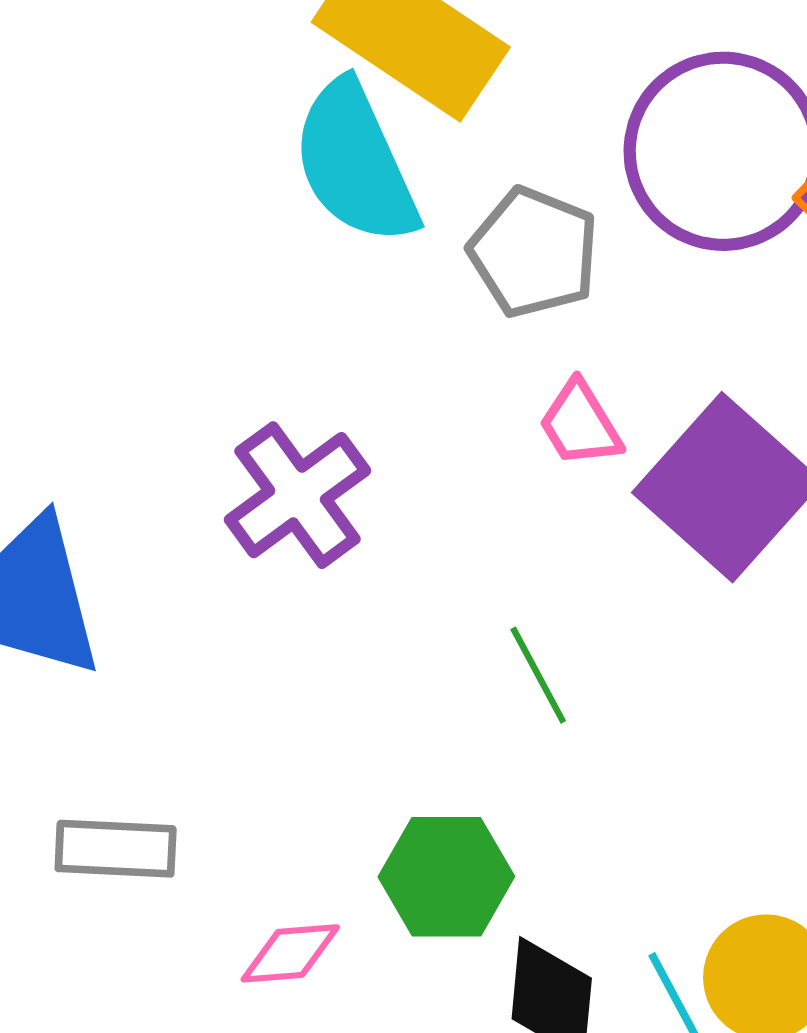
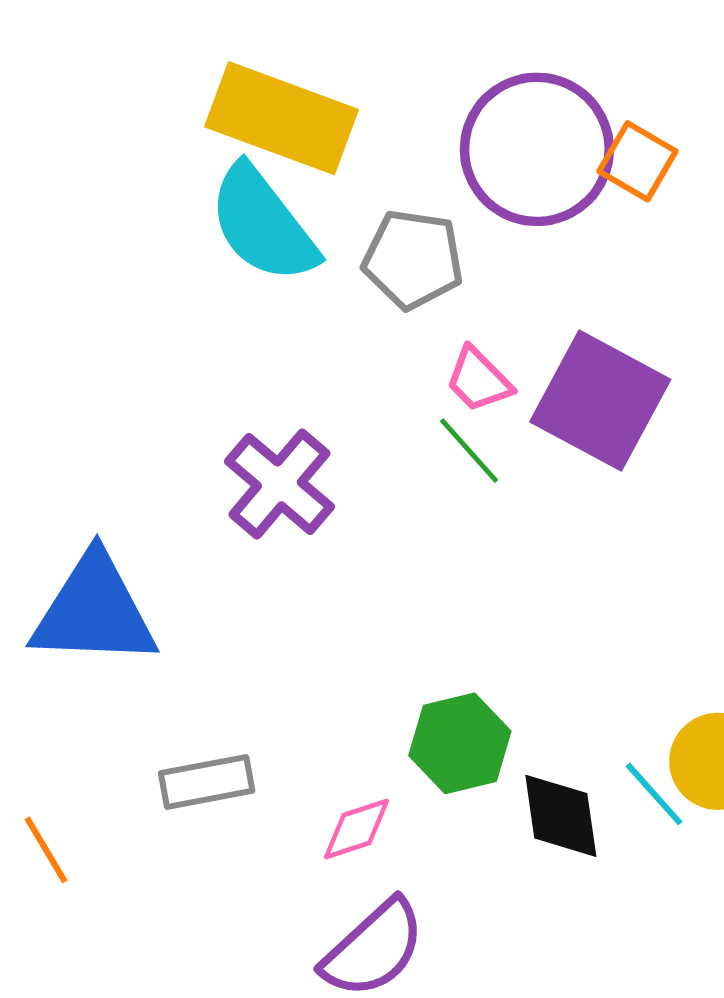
green line: (538, 675) -> (469, 451), moved

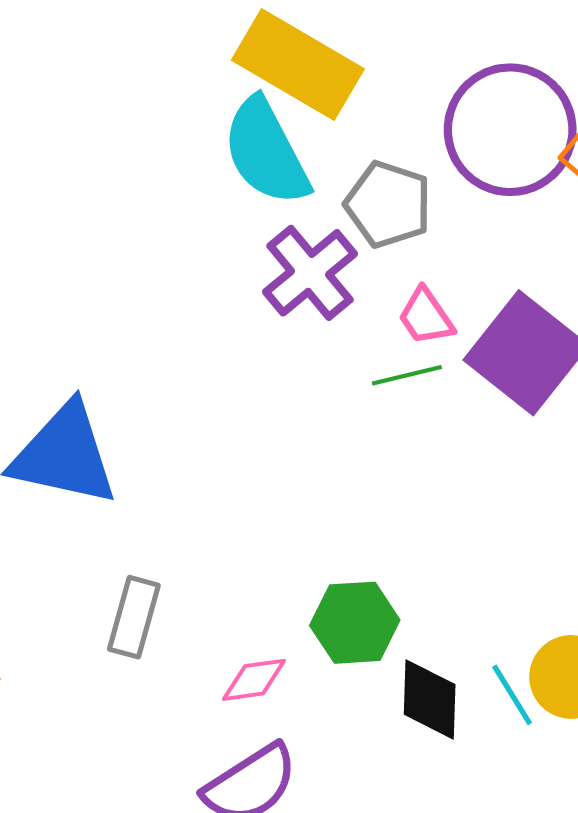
green line: (469, 451) -> (407, 375), turned -72
purple cross: (279, 484) -> (310, 273), moved
gray rectangle: (207, 782) -> (134, 617), turned -74

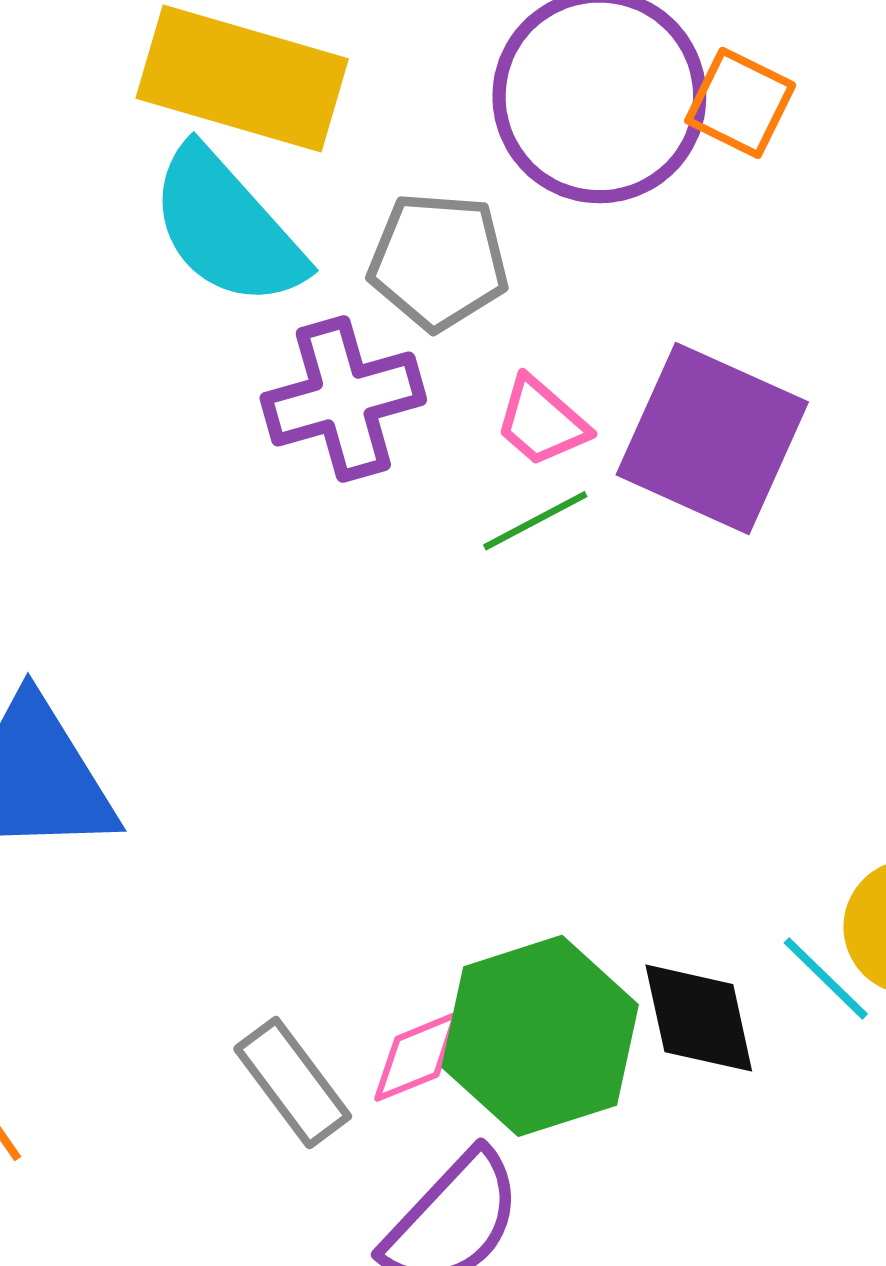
purple cross: (310, 273) -> (343, 399), turned 38
gray rectangle: (134, 617) -> (293, 1083), moved, turned -38
green hexagon: (355, 623) -> (540, 1036), moved, size x1.4

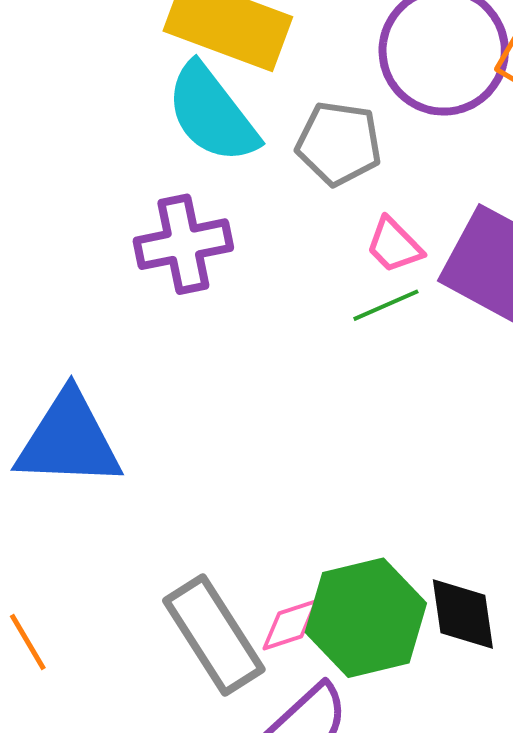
purple cross: (343, 399) -> (183, 244), moved
gray rectangle: (293, 1083) -> (214, 635), size x1.5

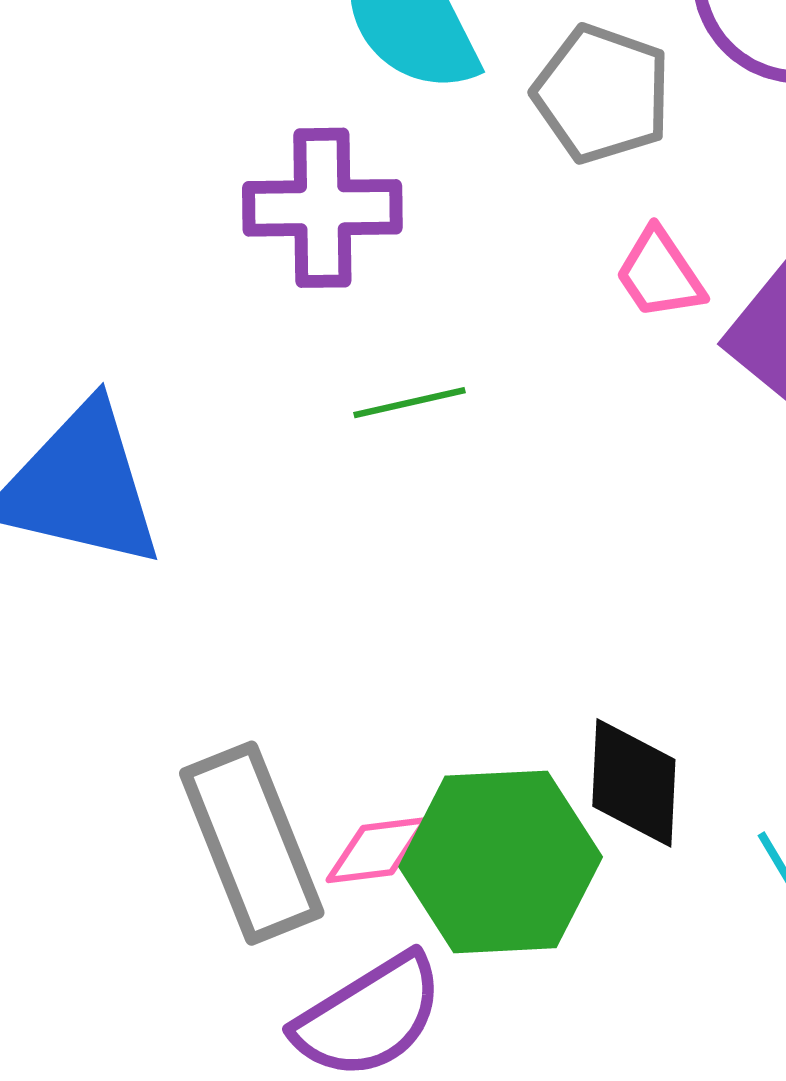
green line: (386, 305) -> (409, 403), moved
black diamond: (463, 614) -> (634, 783), moved

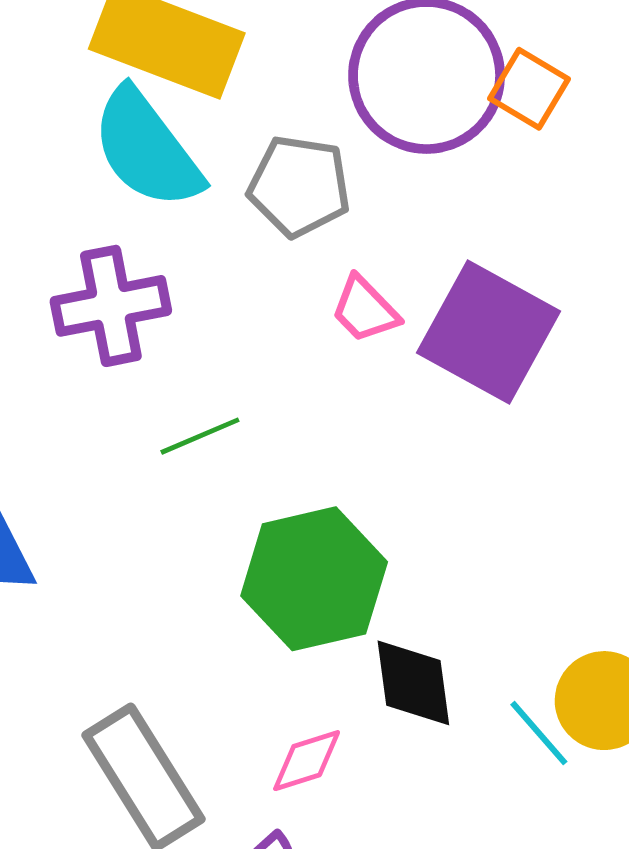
pink diamond: (377, 850) -> (307, 761), moved
green hexagon: (501, 862) -> (314, 579), moved

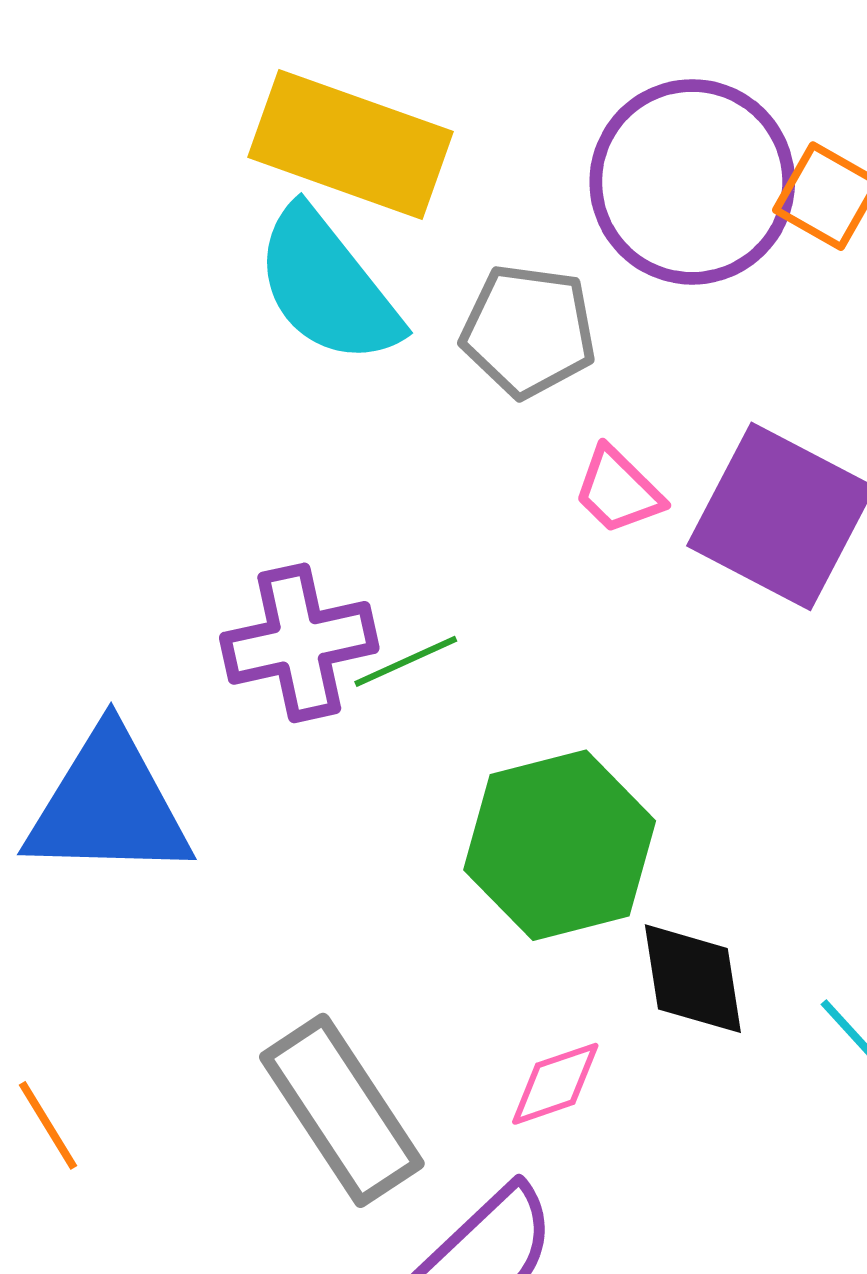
purple cross: (111, 306) -> (299, 643), moved

